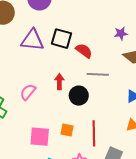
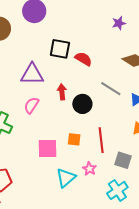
purple star: (121, 33) -> (119, 23), moved
purple triangle: (32, 40) -> (32, 74), moved
gray line: (98, 74) -> (111, 89), moved, turned 35

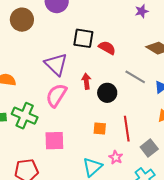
purple triangle: (32, 74) -> (56, 64), turned 45
pink semicircle: (31, 105) -> (56, 95), size x1.4
pink square: (47, 149) -> (54, 141), moved
gray square: (123, 160) -> (149, 148), turned 36

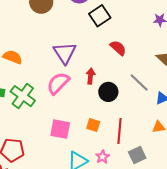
black square: (83, 38) -> (100, 16), moved, turned 35
pink square: (54, 141) -> (60, 129), moved

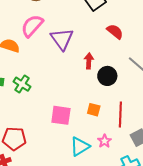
pink semicircle: (58, 83) -> (32, 26), moved
green cross: (23, 96) -> (22, 84), size x0.7

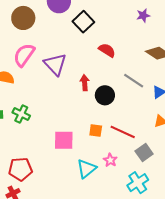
red line: (120, 115) -> (123, 132), turned -60

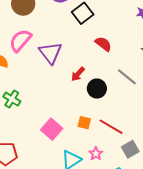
red arrow: (85, 83) -> (78, 74), turned -140
pink square: (64, 140) -> (52, 129), turned 35

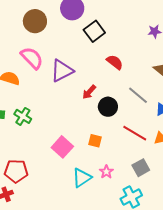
pink semicircle: (20, 40) -> (32, 58), turned 95
purple triangle: (50, 53) -> (62, 71), turned 40
red line: (111, 127) -> (135, 133), moved

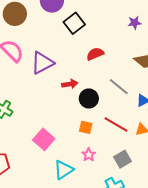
red semicircle: (115, 62) -> (95, 54), turned -60
red arrow: (89, 92) -> (70, 84), turned -140
orange square: (95, 141) -> (86, 127), moved
pink star: (106, 172) -> (89, 155), moved

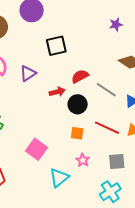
black square: (74, 23) -> (56, 46), moved, turned 30
red semicircle: (95, 54) -> (80, 76), moved
purple triangle: (42, 63) -> (28, 73), size x0.7
gray square: (122, 159) -> (117, 162), turned 30

